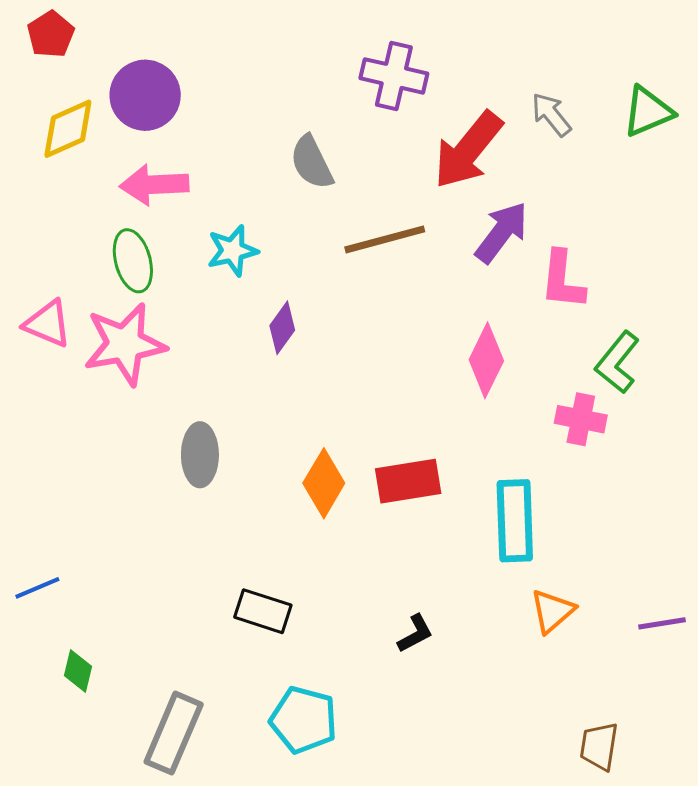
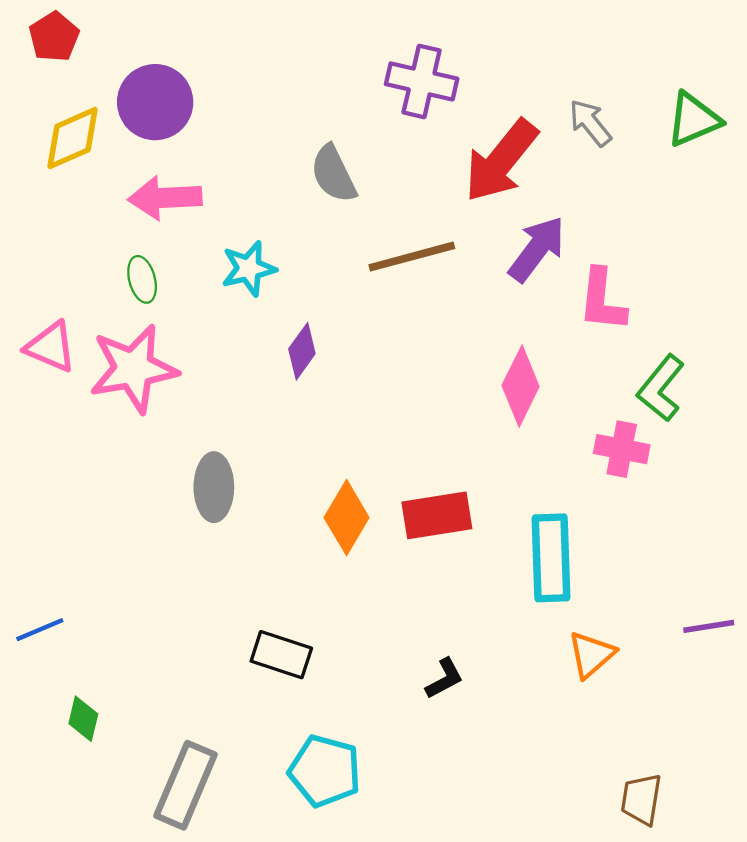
green ellipse: (133, 261) -> (142, 279), size x0.7
purple line: (662, 623) -> (709, 626), moved

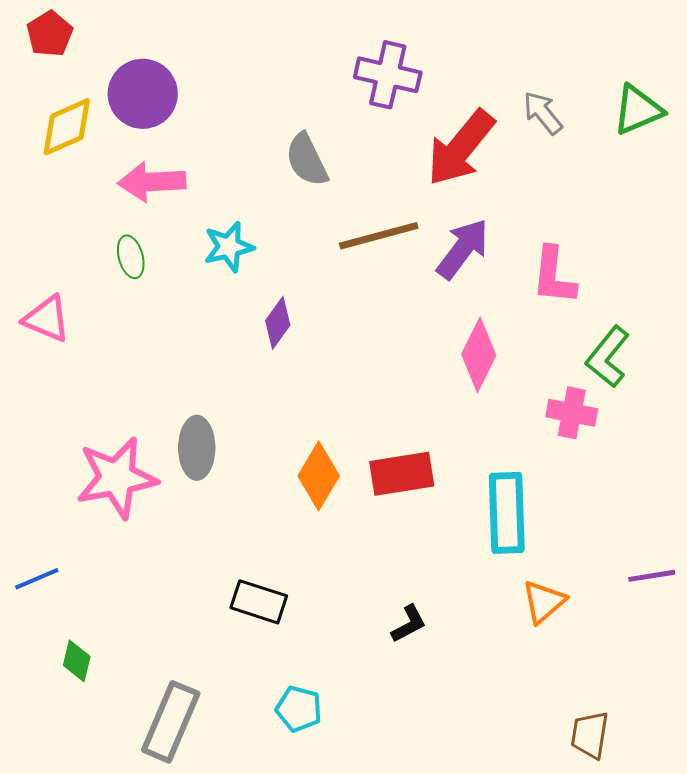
purple arrow: (537, 249) -> (463, 249), moved
pink star: (133, 369) -> (117, 478), moved
cyan pentagon: (325, 771) -> (299, 709), size x0.7

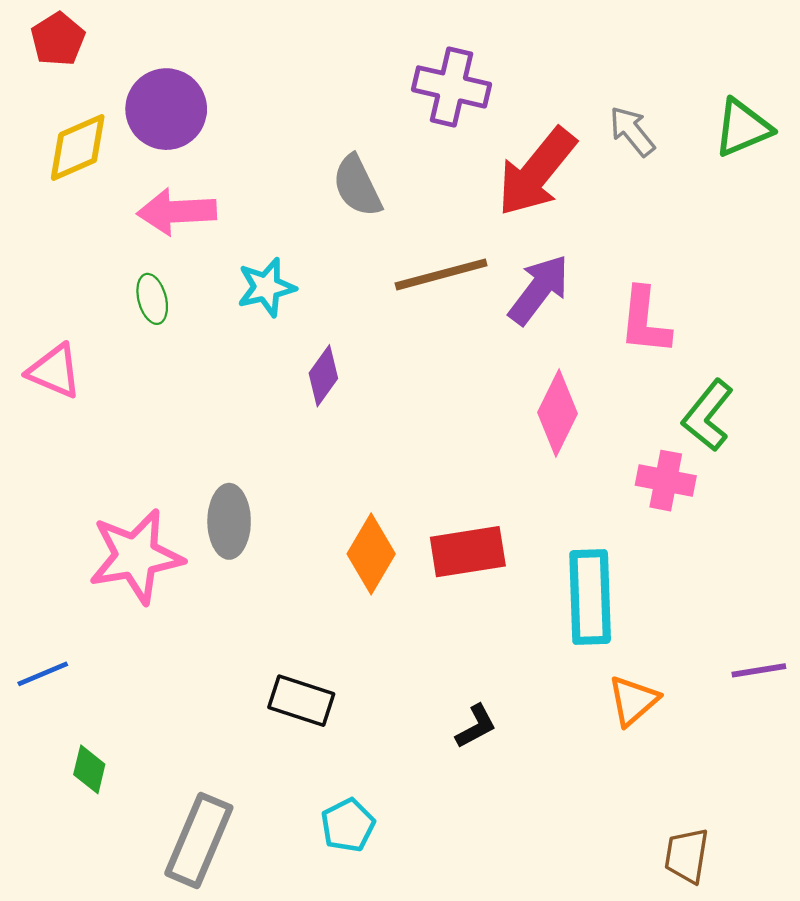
cyan pentagon: (299, 709) -> (348, 825), turned 30

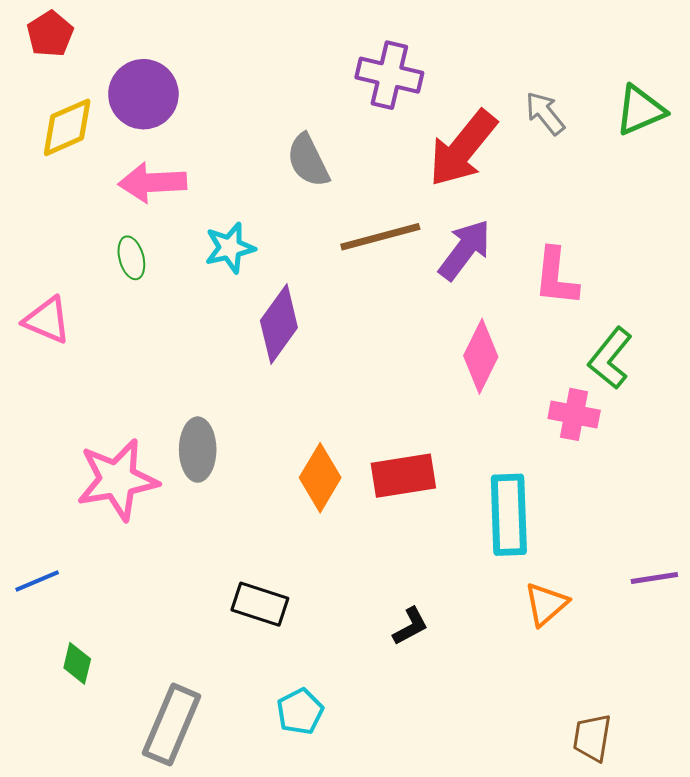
purple diamond: (323, 376) -> (279, 324), size x1.5

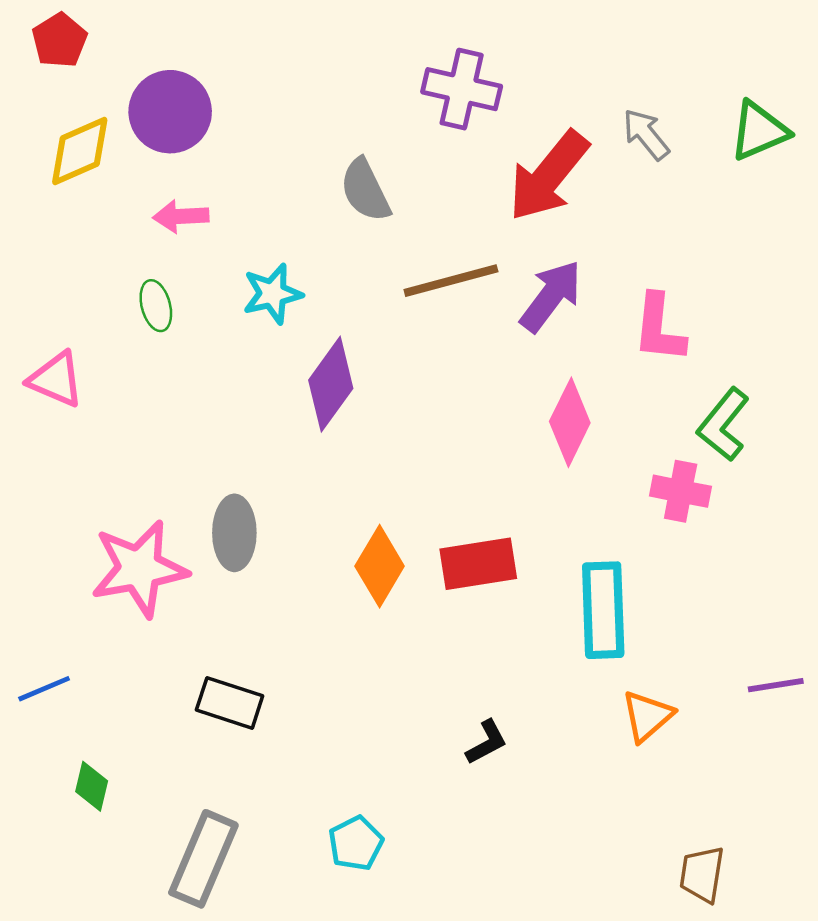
pink arrow: (152, 183) -> (181, 216), size x0.7
black rectangle: (260, 604) -> (230, 703), moved

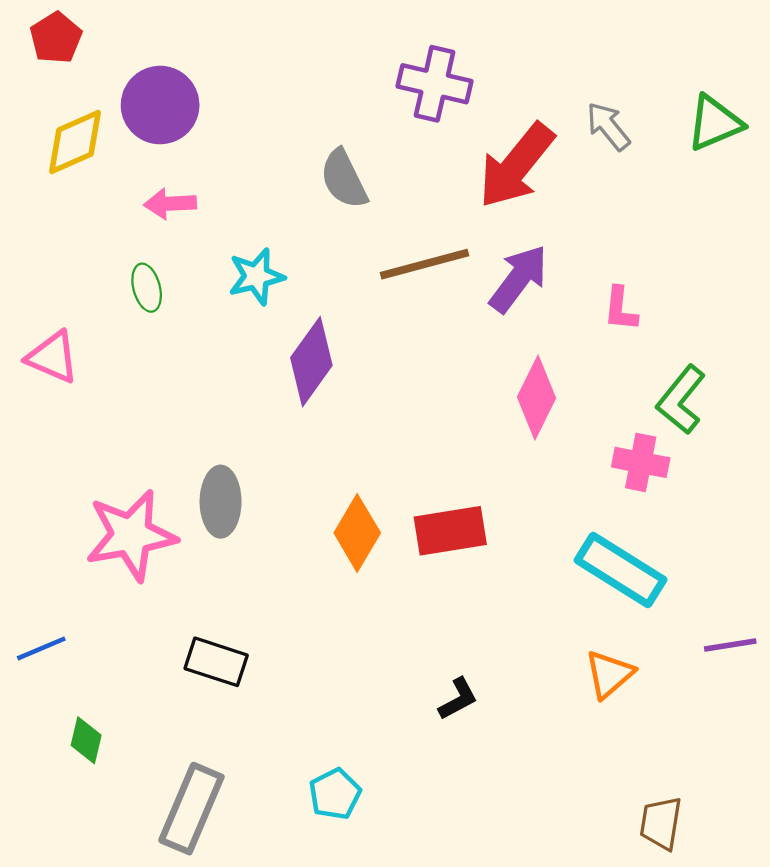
pink L-shape: (659, 328) -> (621, 309), size x0.7
cyan rectangle: (603, 610) -> (621, 570), moved, turned -56

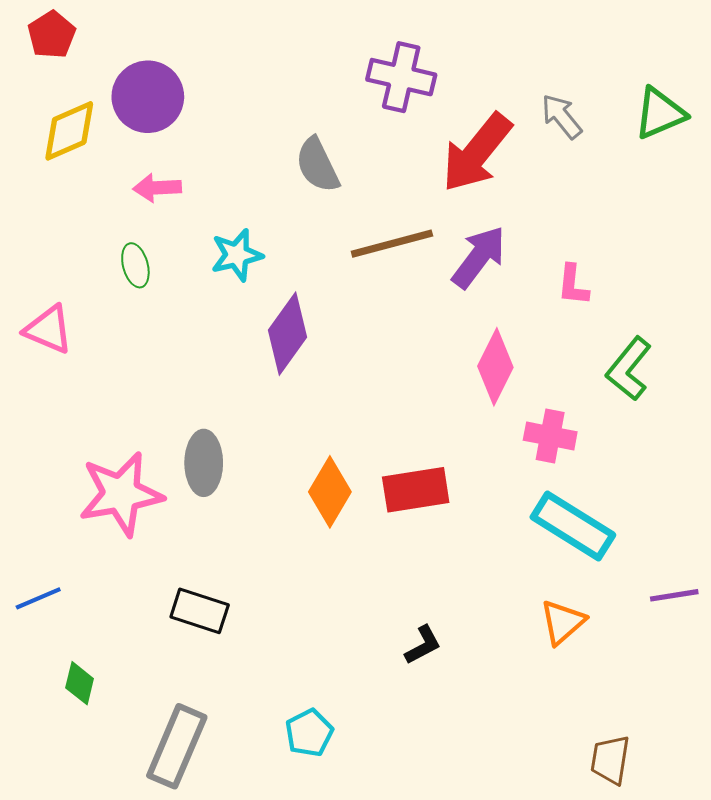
pink cross: (641, 462) -> (550, 436), moved

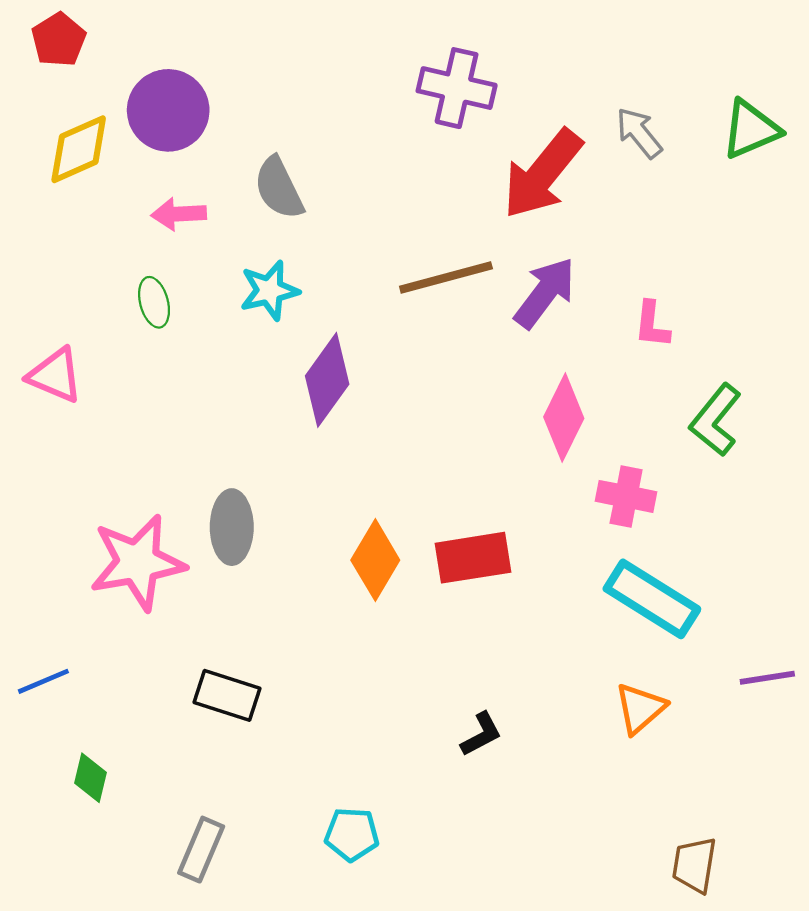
gray semicircle: (317, 165) -> (279, 188), moved
cyan pentagon: (309, 733) -> (352, 834), turned 30
gray rectangle: (177, 746) -> (201, 850), size x0.7

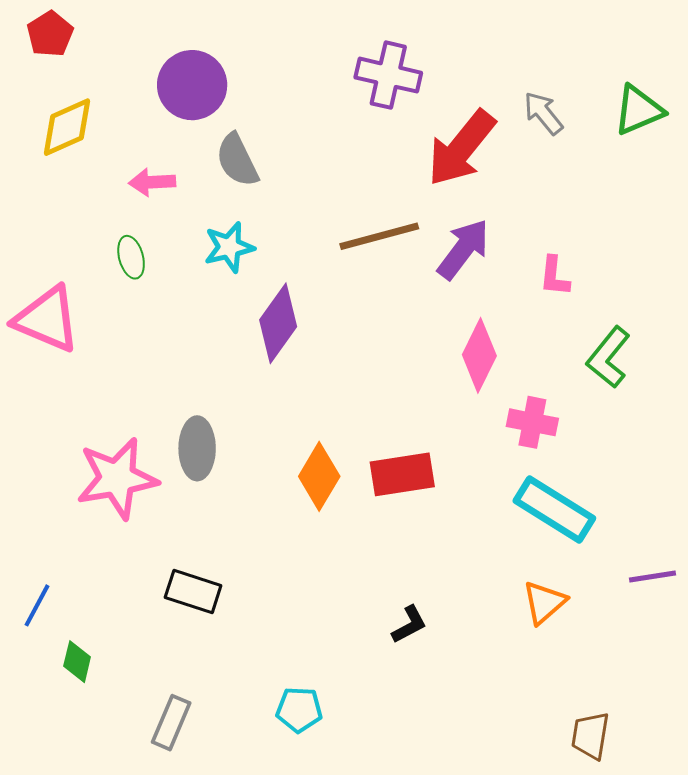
purple circle: (168, 110) -> (192, 85), moved
pink triangle: (55, 375) -> (47, 319), size x1.4
blue line: (43, 681) -> (37, 605), moved, turned -39

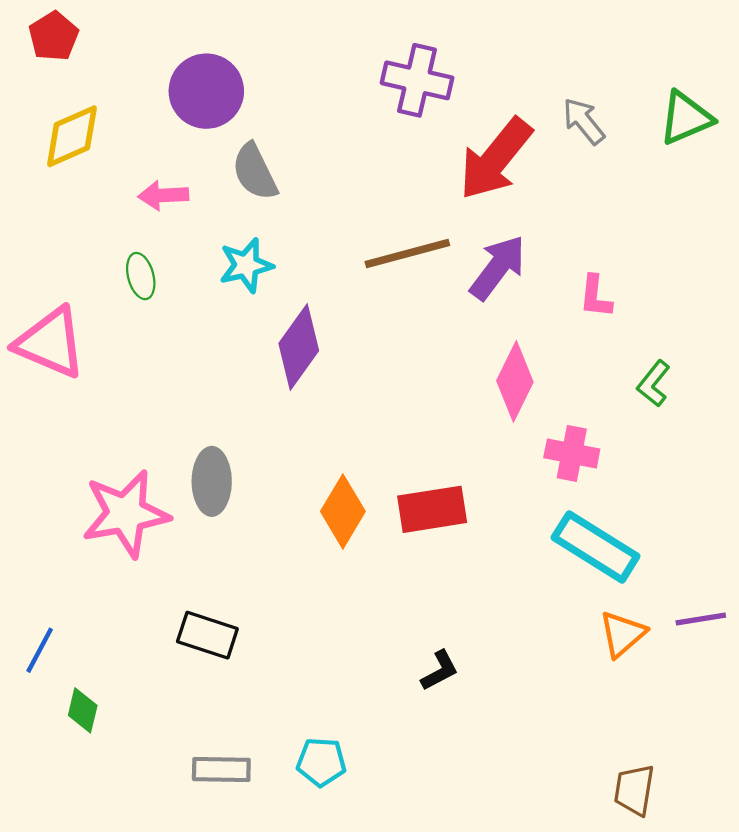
green L-shape: (608, 357) -> (654, 384), size x0.7
orange triangle: (544, 602) -> (622, 634), moved
gray rectangle: (171, 723) -> (221, 770), moved, turned 68

